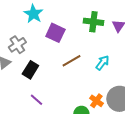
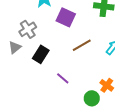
purple line: (36, 100) -> (63, 78), moved

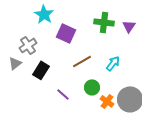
green circle: (92, 98) -> (92, 87), moved

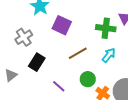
green cross: (104, 22) -> (106, 28), moved
gray triangle: (15, 63) -> (11, 75), moved

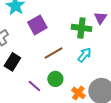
purple square: (62, 25) -> (37, 25), turned 36
green circle: (88, 79) -> (55, 79), moved

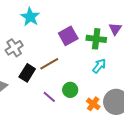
purple square: (37, 25) -> (68, 36), moved
brown line: (53, 53) -> (49, 64), moved

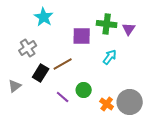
purple square: (68, 36) -> (82, 36), turned 30
green cross: (96, 39) -> (107, 24), moved
cyan arrow: (99, 66) -> (110, 57), moved

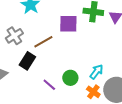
cyan arrow: (110, 57) -> (96, 72), moved
brown line: (63, 64) -> (43, 42), moved

